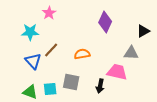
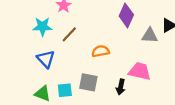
brown line: (51, 50) -> (69, 34), moved
gray triangle: (131, 53) -> (150, 36), moved

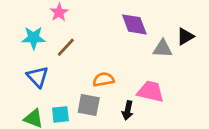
purple diamond: (126, 15) -> (134, 24), turned -45
orange semicircle: (101, 51) -> (103, 79), moved

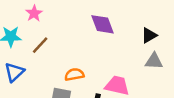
gray triangle: (163, 49) -> (154, 61), moved
blue triangle: (38, 77) -> (14, 72), turned 30

